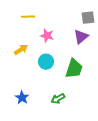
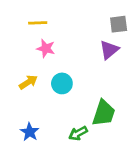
pink star: (47, 36) -> (46, 48), moved
yellow arrow: (21, 50) -> (28, 82), moved
green trapezoid: (74, 69) -> (104, 113), moved

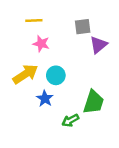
gray square: (119, 24) -> (83, 27), moved
yellow arrow: (28, 82) -> (25, 74), size x1.5
blue star: (30, 132) -> (45, 98), moved

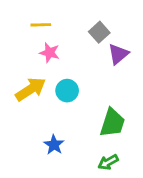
gray square: (83, 27) -> (99, 32), turned -35
blue star: (45, 98) -> (54, 145), moved
green arrow: (70, 120) -> (108, 162), moved

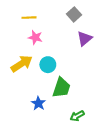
gray square: (99, 32) -> (74, 14), moved
green trapezoid: (112, 123) -> (61, 88), moved

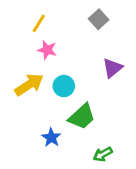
yellow line: (29, 18) -> (39, 23), turned -56
purple triangle: (84, 38) -> (113, 68), moved
green trapezoid: (61, 88) -> (82, 117), turned 30

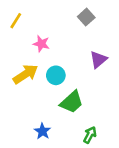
yellow line: (39, 23) -> (16, 21), moved
blue star: (51, 138) -> (42, 131), moved
green arrow: (103, 154) -> (90, 135), turned 147

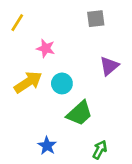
gray square: (86, 17) -> (96, 19), turned 35

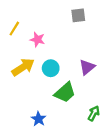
yellow line: (17, 23) -> (14, 29), moved
purple triangle: (109, 66) -> (87, 67), moved
green arrow: (100, 150) -> (94, 113), moved

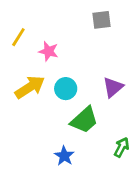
blue star: (39, 119) -> (64, 156), moved

